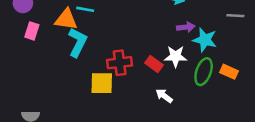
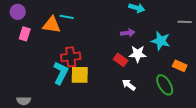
purple arrow: (186, 27) -> (128, 33), moved
cyan L-shape: (78, 42) -> (61, 73), moved
red cross: (120, 63) -> (71, 57), moved
green ellipse: (204, 72) -> (165, 85), moved, turned -50

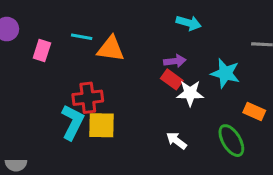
orange triangle: (52, 25) -> (111, 49), moved
pink rectangle: (25, 34) -> (42, 50), moved
red rectangle: (121, 60) -> (172, 79), moved

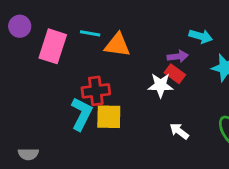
cyan arrow: (189, 23) -> (201, 36), moved
pink rectangle: (42, 50) -> (53, 46), size x1.6
white star: (190, 93) -> (161, 85), moved

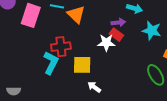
orange triangle: (117, 45) -> (76, 14), turned 36
yellow square: (109, 117) -> (82, 65), moved
white arrow: (179, 131) -> (94, 87), moved

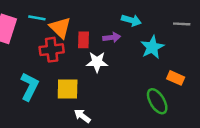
cyan star: (152, 31) -> (152, 47), turned 30
red rectangle: (116, 35) -> (84, 40), moved, turned 56
red cross: (61, 47) -> (52, 50), moved

